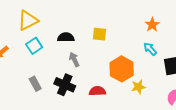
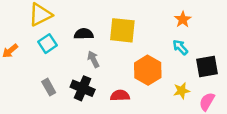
yellow square: (100, 34) -> (122, 30), size x1.6
yellow star: (139, 87) -> (182, 91), moved

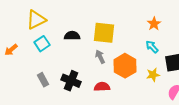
gray arrow: (93, 59) -> (100, 57), moved
yellow star: (182, 91) -> (153, 75), moved

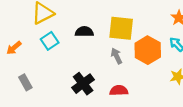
orange hexagon: (125, 66) -> (148, 50), moved
gray rectangle: (43, 80) -> (25, 82), moved
black cross: (71, 81) -> (83, 84), turned 30

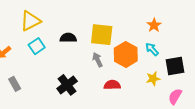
red semicircle: (119, 91) -> (112, 85), moved

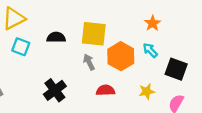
cyan square: (37, 46) -> (21, 47), turned -35
black square: (175, 66) -> (176, 69), turned 30
yellow star: (153, 79) -> (147, 91), moved

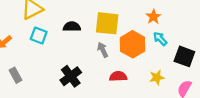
orange star: (153, 23) -> (153, 17), moved

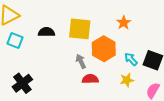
cyan arrow: (160, 39) -> (131, 59), moved
gray arrow: (103, 50) -> (81, 61), moved
black cross: (71, 76) -> (22, 83), moved

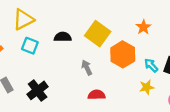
yellow square: (80, 29) -> (98, 34), turned 30
gray arrow: (81, 61) -> (87, 68), moved
red semicircle: (90, 79) -> (96, 95), moved

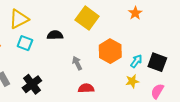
orange star: (143, 27) -> (135, 13), moved
yellow square: (98, 34) -> (87, 18), moved
cyan arrow: (151, 65) -> (136, 61), turned 80

